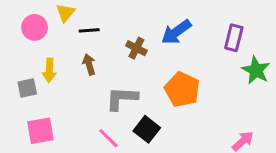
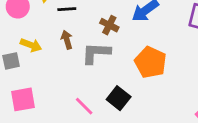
yellow arrow: (49, 70) -> (31, 45), turned -72
gray L-shape: (122, 98) -> (96, 53), moved

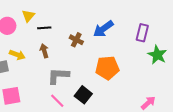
gray L-shape: (96, 53) -> (58, 76), moved
orange pentagon: (150, 62) -> (107, 68), turned -30

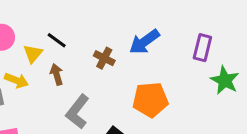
yellow triangle: (28, 16) -> (33, 54), moved
black line: (44, 28) -> (57, 40), turned 40
gray L-shape: (58, 76) -> (77, 112), turned -55

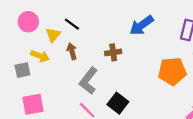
brown cross: (104, 58) -> (113, 52), moved, turned -35
orange pentagon: (150, 100) -> (172, 71), moved

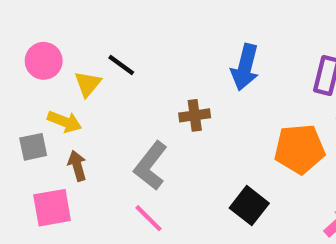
blue arrow: (141, 25) -> (245, 67), turned -40
brown arrow: (72, 51) -> (77, 166), moved
black square: (118, 103) -> (249, 206), moved

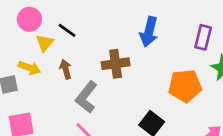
pink circle: (44, 61) -> (29, 19), moved
brown cross: (195, 115) -> (116, 64), size x1.4
brown arrow: (77, 166) -> (66, 69), moved

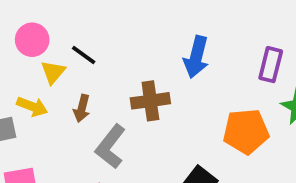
brown arrow: (66, 69) -> (82, 108), turned -150

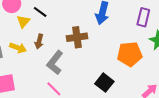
yellow arrow: (32, 107) -> (18, 48), moved

